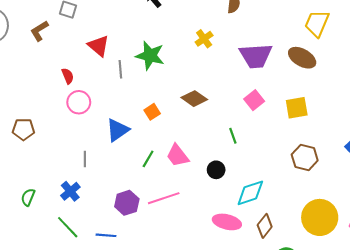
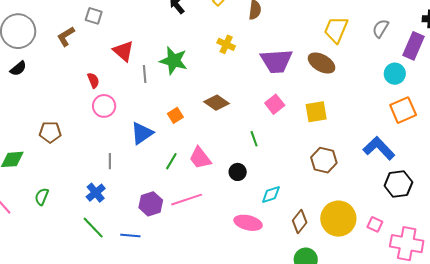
yellow cross: (204, 39) -> (226, 44), turned -30
cyan diamond: (250, 193) -> (271, 195), size x0.7
green semicircle: (28, 197) -> (42, 197), moved
brown diamond: (265, 226) -> (300, 221), moved

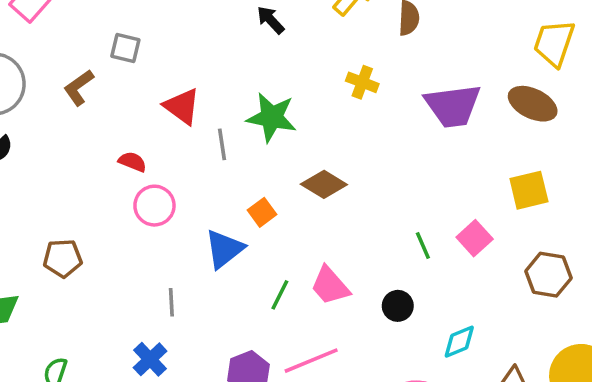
red semicircle: (93, 80) -> (132, 162), turned -42
brown diamond: (216, 103) -> (324, 184), moved
pink square: (275, 104) -> (475, 238), moved
orange square: (175, 115) -> (262, 212), moved

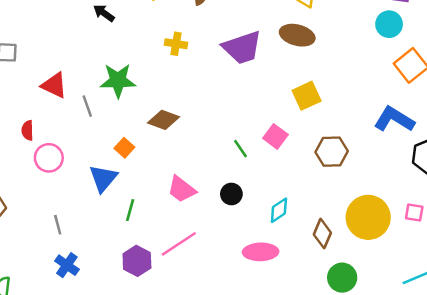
red semicircle: (132, 162) -> (27, 130), turned -102
green line: (280, 295) -> (130, 210), moved
gray line: (171, 302) -> (58, 225), moved

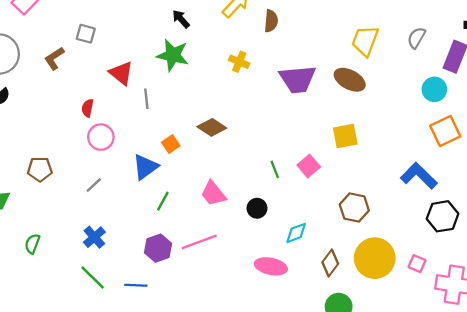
green star: (118, 81) -> (173, 55), moved
brown hexagon: (332, 152) -> (354, 208), moved
gray line: (58, 225) -> (94, 185), moved, turned 48

